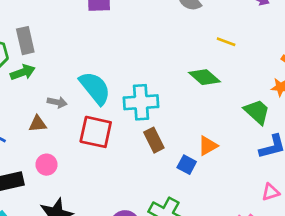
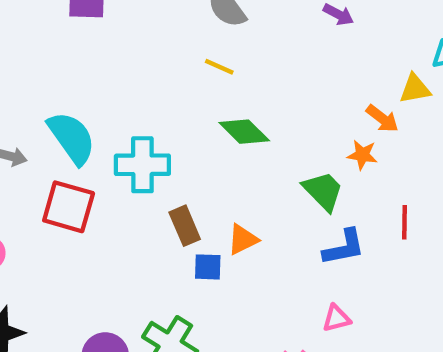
yellow line: (226, 42) -> (219, 67), moved
brown rectangle: (154, 140) -> (185, 226), moved
blue square: (187, 165) -> (208, 267), turned -30

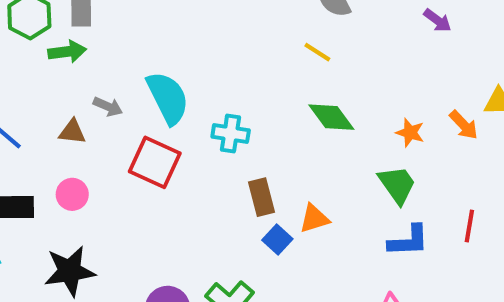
orange star: (362, 155) -> (410, 133), moved
cyan cross: (142, 165) -> (231, 134), size x0.7
blue square: (208, 267) -> (277, 239), turned 32

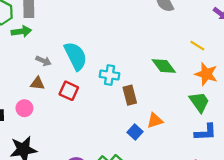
yellow line: (317, 52) -> (197, 46), moved
brown triangle: (72, 132) -> (37, 83), moved
orange star: (410, 133) -> (206, 74), size x1.5
red square: (155, 162) -> (69, 91), size x0.7
brown rectangle: (262, 197) -> (130, 95), moved

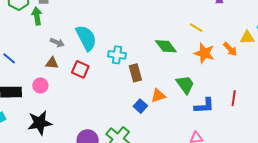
green arrow: (21, 31) -> (37, 16), turned -90
green trapezoid: (199, 102) -> (185, 85), moved

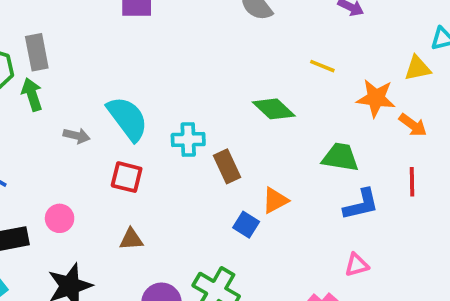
orange arrow: (230, 49) -> (413, 125), moved
orange star: (204, 53) -> (376, 98), moved
brown triangle: (52, 63) -> (131, 239), moved
green trapezoid: (185, 85) -> (340, 157), moved, turned -35

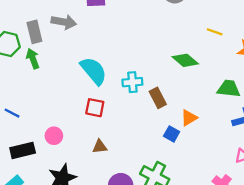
gray arrow: (77, 136) -> (64, 22), moved, size x1.5

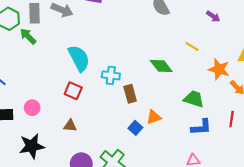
green arrow: (33, 59) -> (28, 36), turned -36

